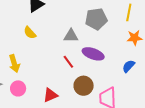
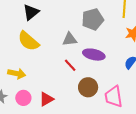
yellow semicircle: (30, 33) -> (28, 41), size x1.6
yellow arrow: (14, 63) -> (17, 74), turned -54
red triangle: (50, 95) -> (46, 99), moved

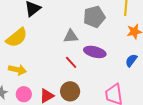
yellow semicircle: (28, 41) -> (17, 38), moved, turned -80
brown circle: (88, 87) -> (70, 91), moved

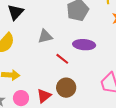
gray triangle: (71, 36) -> (45, 36), moved

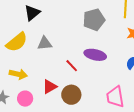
gray triangle: (45, 36) -> (45, 43), moved
red triangle: (44, 96) -> (50, 87), moved

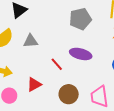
brown circle: (71, 95) -> (69, 94), moved

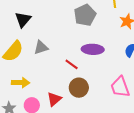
red triangle: (34, 85) -> (54, 99), moved
brown circle: (69, 94) -> (79, 88), moved

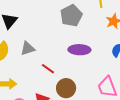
red line: (72, 64) -> (48, 69), moved

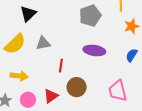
red line: (48, 69) -> (61, 66), turned 56

